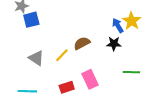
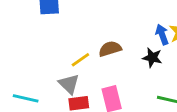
gray triangle: (36, 58) -> (69, 84), moved

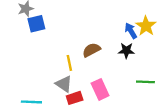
yellow line: (80, 60) -> (69, 63), turned -56

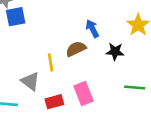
blue arrow: (131, 31) -> (92, 29), moved
gray triangle: (64, 84) -> (30, 81), moved

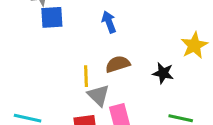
blue arrow: (92, 29) -> (109, 22), moved
gray triangle: (30, 81) -> (98, 95), moved

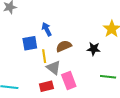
blue square: (52, 17) -> (30, 43), moved
blue arrow: (109, 22) -> (47, 29), moved

